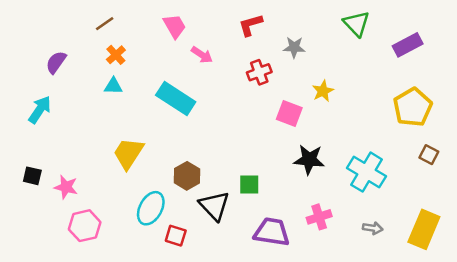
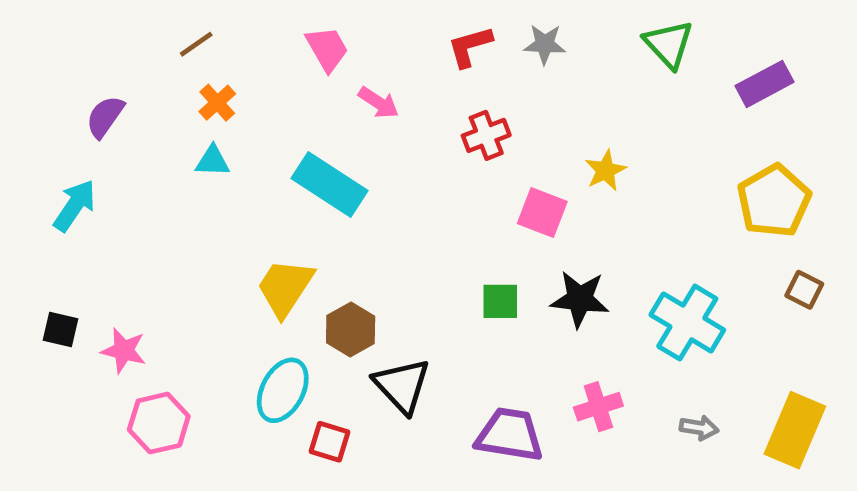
gray star: (294, 47) -> (545, 44), moved
yellow trapezoid: (128, 153) -> (285, 287), moved
green square: (249, 185) -> (500, 301), moved

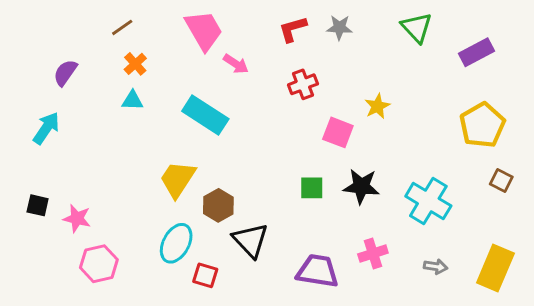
pink trapezoid: (327, 49) -> (204, 30), size x1.4

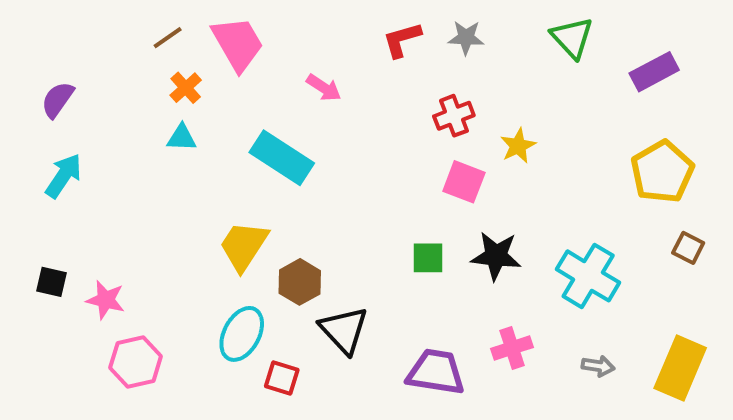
pink trapezoid: (204, 30) -> (238, 44), moved
purple semicircle: (65, 73) -> (57, 100), moved
red cross: (303, 84) -> (454, 116), moved

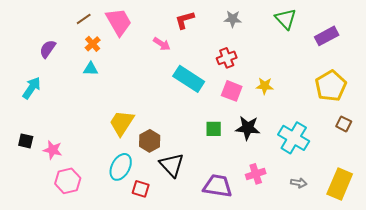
red L-shape: (402, 40) -> (185, 20), moved
purple semicircle: (57, 100) -> (48, 49), moved
yellow star: (518, 146) -> (265, 86), moved, turned 30
cyan rectangle: (282, 158) -> (189, 79), moved

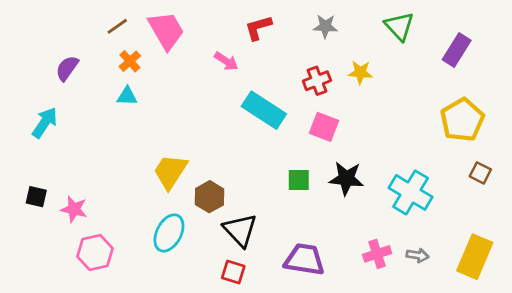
purple rectangle: (327, 36) -> (457, 50), turned -30
yellow star: (265, 86) -> (360, 72), moved
pink cross: (256, 174) -> (377, 254), moved
red square: (141, 189) -> (233, 272), moved

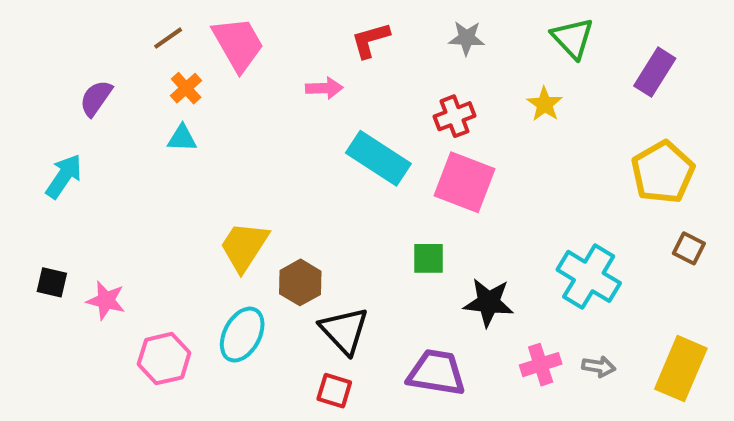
pink arrow: (226, 61) -> (324, 88), turned -35
yellow star: (360, 72) -> (545, 104), moved, turned 30
pink square: (324, 127) -> (464, 182), size x1.4
black star: (346, 178) -> (489, 302), moved
pink hexagon: (95, 253) -> (164, 359), moved

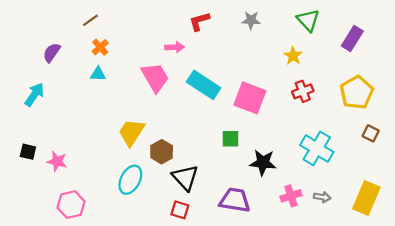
pink trapezoid: (238, 44) -> (155, 77), moved
red cross: (454, 116) -> (303, 91), moved
pink hexagon: (164, 359) -> (71, 205), moved

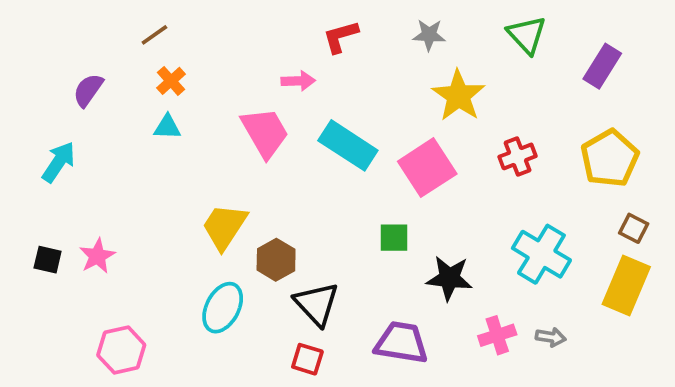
yellow star: (293, 56) -> (459, 96), moved, size x1.6
pink square: (250, 98) -> (427, 168), turned 36
pink star: (57, 161) -> (97, 256), moved, turned 30
yellow rectangle: (366, 198) -> (626, 285), moved

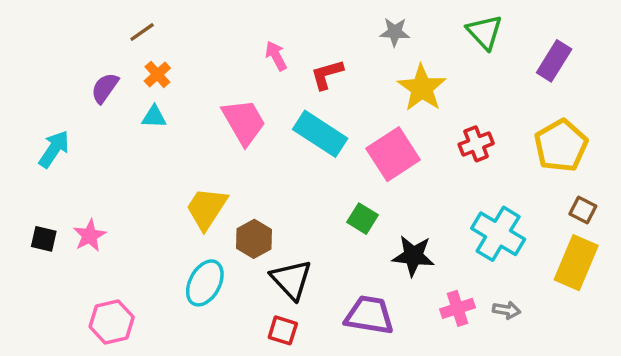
red L-shape: (341, 37) -> (327, 74), moved
pink arrow: (298, 81) -> (276, 56), moved, turned -116
purple semicircle: (88, 90) -> (105, 88), moved
green square: (394, 238) -> (362, 219), turned 32

